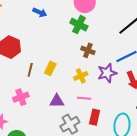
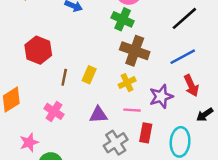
brown cross: (88, 50) -> (135, 51), size x1.6
purple star: (107, 73) -> (161, 97), moved
pink cross: (21, 97) -> (54, 111), turned -35

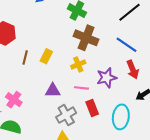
blue line: (183, 57) -> (126, 45), turned 60
pink cross: (54, 111) -> (14, 100), moved
red rectangle: (146, 133) -> (92, 108), turned -35

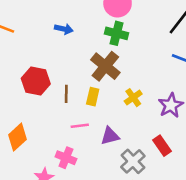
brown cross: (86, 38) -> (105, 66), moved, turned 30
brown line: (25, 57) -> (66, 94), moved
pink line: (81, 88) -> (80, 126), moved

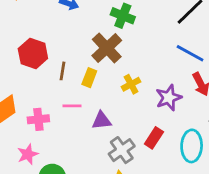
red rectangle: (162, 146) -> (154, 138), turned 60
pink cross: (66, 158) -> (38, 119), moved, turned -36

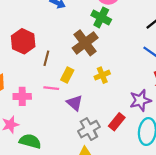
yellow rectangle: (89, 78) -> (67, 75), moved
purple star: (169, 98) -> (140, 100), moved
purple triangle: (102, 121) -> (75, 103), turned 42

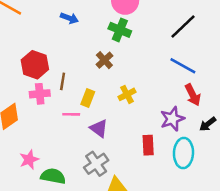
brown cross: (85, 43) -> (104, 60), size x0.6
pink cross: (22, 96) -> (40, 94), moved
red rectangle: (117, 122) -> (148, 145), turned -36
gray cross: (89, 129) -> (96, 164), moved

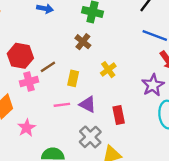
brown line: (63, 81) -> (48, 67), turned 56
pink line: (71, 114) -> (62, 105), moved
red rectangle: (148, 145) -> (119, 115), moved
pink star: (29, 160) -> (27, 128), moved

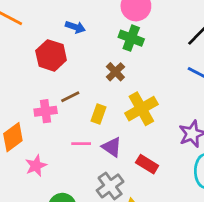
red hexagon: (20, 56) -> (51, 55), moved
yellow cross: (108, 70) -> (141, 109), size x1.6
red rectangle: (119, 115) -> (147, 164), turned -54

